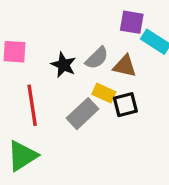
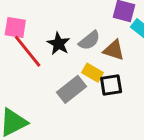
red line: (32, 105) -> (28, 51), moved, turned -36

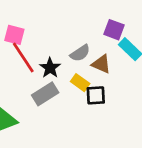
black star: (59, 44) -> (50, 68), moved
gray rectangle: (71, 89) -> (45, 94), moved

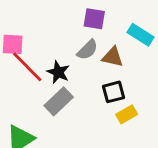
purple square: (114, 30) -> (94, 19), moved
yellow rectangle: (80, 83) -> (127, 114), moved, turned -54

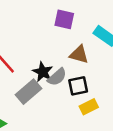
gray semicircle: (87, 50) -> (57, 77), moved
black star: (58, 72) -> (43, 72), moved

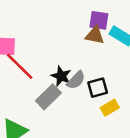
purple square: (64, 19) -> (99, 20), moved
brown triangle: (79, 55) -> (95, 35), moved

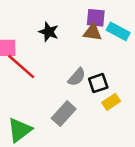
black star: (61, 76) -> (49, 32), moved
gray rectangle: (48, 97) -> (64, 114), moved

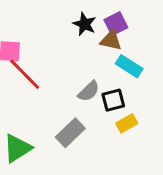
purple square: (96, 18) -> (116, 24), turned -36
cyan rectangle: (118, 31) -> (129, 66), moved
black star: (49, 32) -> (85, 24), moved

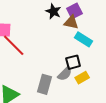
gray semicircle: (89, 91) -> (65, 74), moved
gray rectangle: (70, 133) -> (44, 84), turned -30

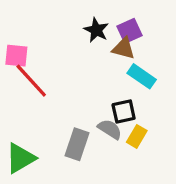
gray semicircle: (65, 74) -> (110, 129), turned -105
yellow rectangle: (82, 78) -> (137, 136), turned -32

